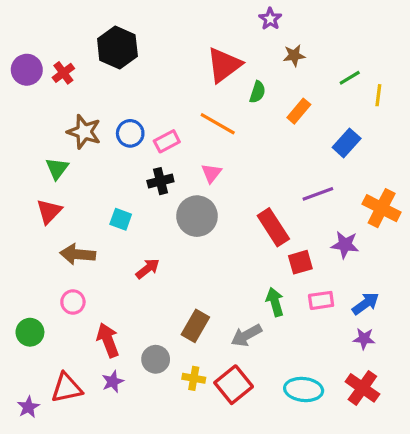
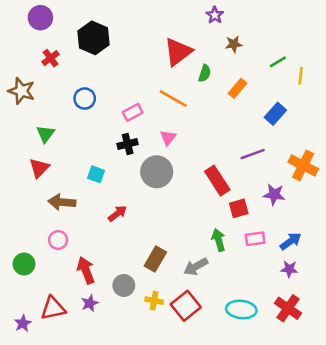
purple circle: (27, 70) -> (40, 18), moved
brown star: (84, 132) -> (21, 91), moved
blue circle: (130, 133) -> (85, 99), moved

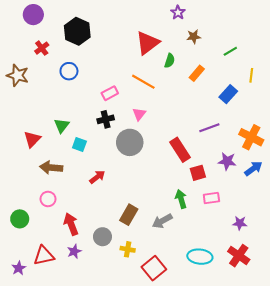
yellow line: (301, 76) -> (251, 75), moved
blue circle: (85, 99) -> (69, 71), moved
green triangle: (45, 134) -> (62, 126), moved
blue arrow: (291, 241) -> (253, 169), moved
red square: (186, 306) -> (154, 268), moved

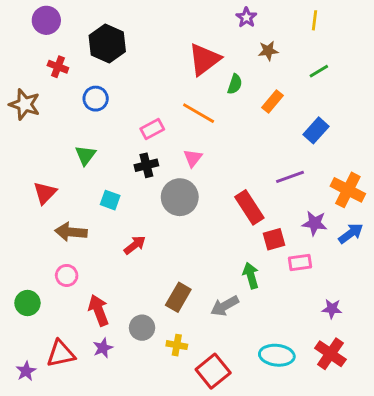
red cross: (42, 48) -> (58, 67), turned -32
yellow line: (251, 75) -> (315, 20), moved
green triangle: (62, 126) -> (85, 155), moved
pink rectangle: (211, 198) -> (300, 262), moved

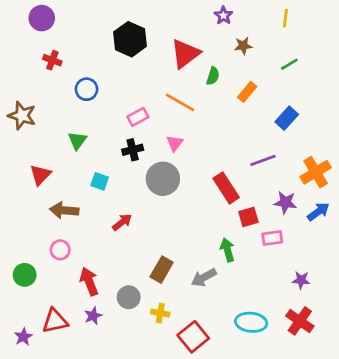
black hexagon: (107, 43) -> (130, 39), moved
brown star: (25, 104) -> (22, 116), moved
orange cross: (348, 190) -> (316, 172), turned 32

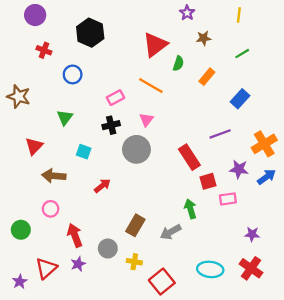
black hexagon: (130, 39) -> (90, 33), moved
red triangle: (55, 321) -> (46, 268), turned -30

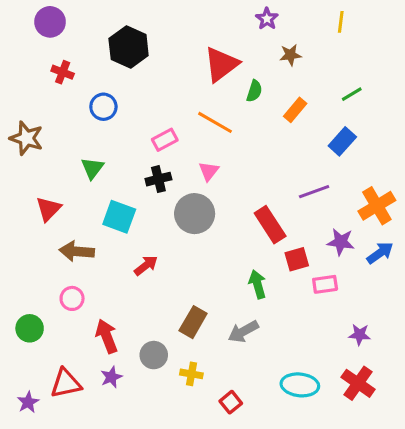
green line: (242, 54) -> (352, 94), moved
cyan square: (84, 152) -> (119, 217), size x1.5
green arrow: (190, 209) -> (257, 284), moved
red triangle: (46, 268) -> (66, 383), turned 30
red square: (162, 282) -> (231, 402), size x0.6

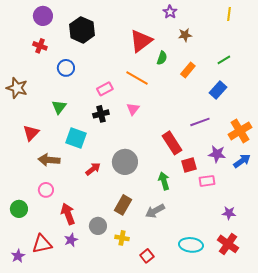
purple circle: (50, 22) -> (43, 16), moved
yellow line: (341, 22) -> (229, 14), moved
gray circle: (195, 214) -> (125, 162), moved

